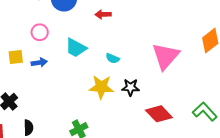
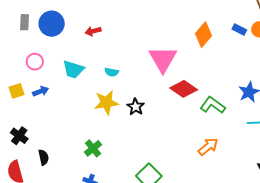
black star: (131, 87) -> (136, 107), moved, turned -30
red diamond: (159, 114) -> (184, 89), moved

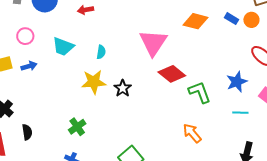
orange diamond: (203, 35) -> (195, 21), turned 60
cyan semicircle: (112, 72) -> (101, 52), turned -96
green L-shape: (213, 105) -> (200, 92), turned 30
orange arrow: (208, 147) -> (192, 133), turned -95

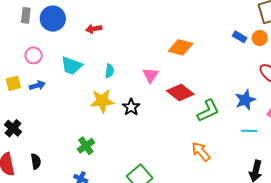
orange diamond: (195, 21) -> (181, 47), moved
pink triangle: (153, 43) -> (150, 75), moved, size x0.6
green L-shape: (200, 92) -> (208, 111), turned 85
black semicircle: (27, 132) -> (36, 161), moved

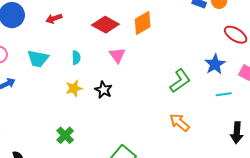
orange diamond: (181, 47) -> (143, 23), turned -35
red diamond: (180, 92) -> (105, 25), moved
yellow star: (102, 101) -> (74, 88), size x0.7

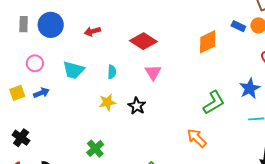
orange diamond: (143, 23) -> (208, 42), moved
orange arrow: (179, 122) -> (197, 138), moved

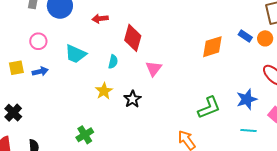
red diamond: (143, 41) -> (133, 38), moved, turned 64
yellow star: (107, 102) -> (104, 91), turned -30

